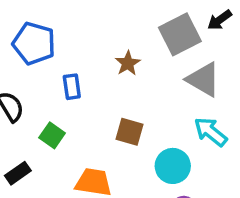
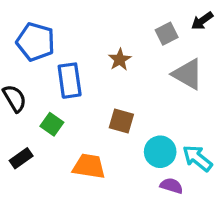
gray square: (180, 34) -> (167, 34), size x0.6
blue rectangle: (72, 87) -> (70, 81), size x1.5
cyan arrow: (211, 132) -> (197, 158), moved

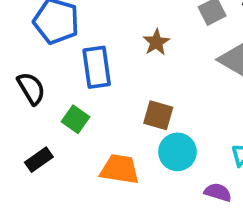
cyan circle: (160, 152) -> (177, 152), moved

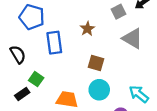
brown square: (158, 115) -> (96, 63), moved
green square: (75, 119) -> (36, 79), moved

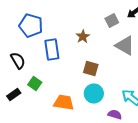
black rectangle: (22, 94) -> (14, 94), moved

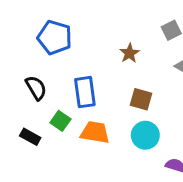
blue rectangle: (52, 50) -> (85, 92), moved
black rectangle: (14, 94) -> (30, 137), turned 64
orange trapezoid: (64, 102) -> (95, 132), moved

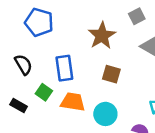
brown star: (129, 53) -> (102, 36), size x1.6
cyan circle: (145, 135) -> (105, 114), moved

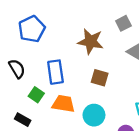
blue pentagon: (39, 22) -> (32, 29), turned 30
brown star: (102, 36) -> (91, 41), turned -30
black rectangle: (19, 106) -> (23, 120), moved

